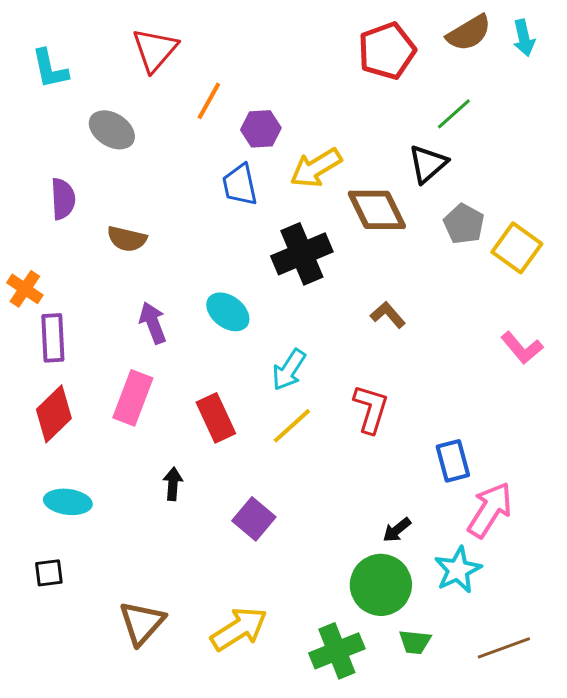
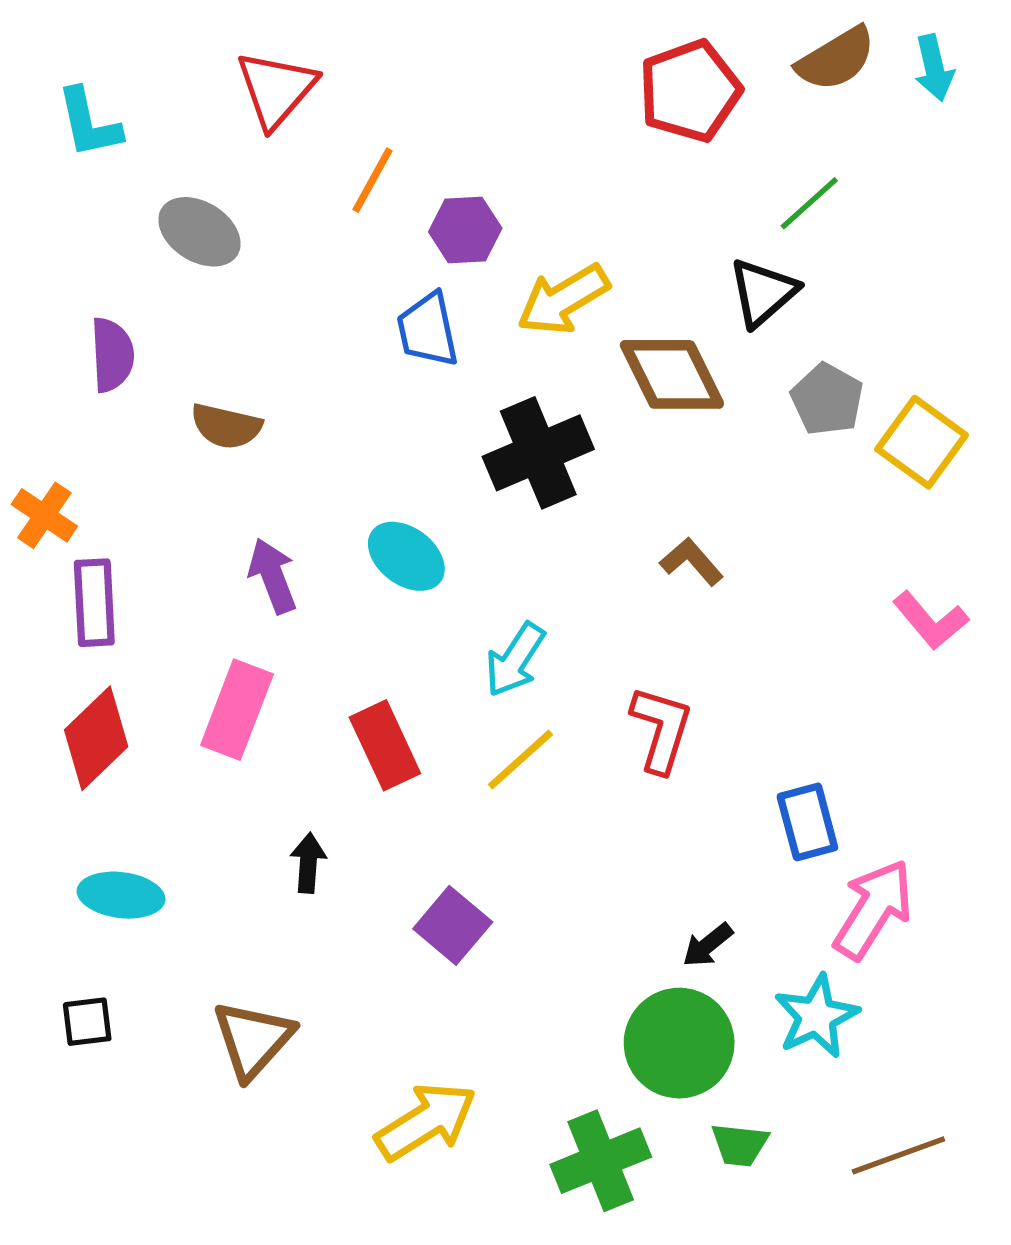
brown triangle: (142, 623) -> (253, 1039), moved

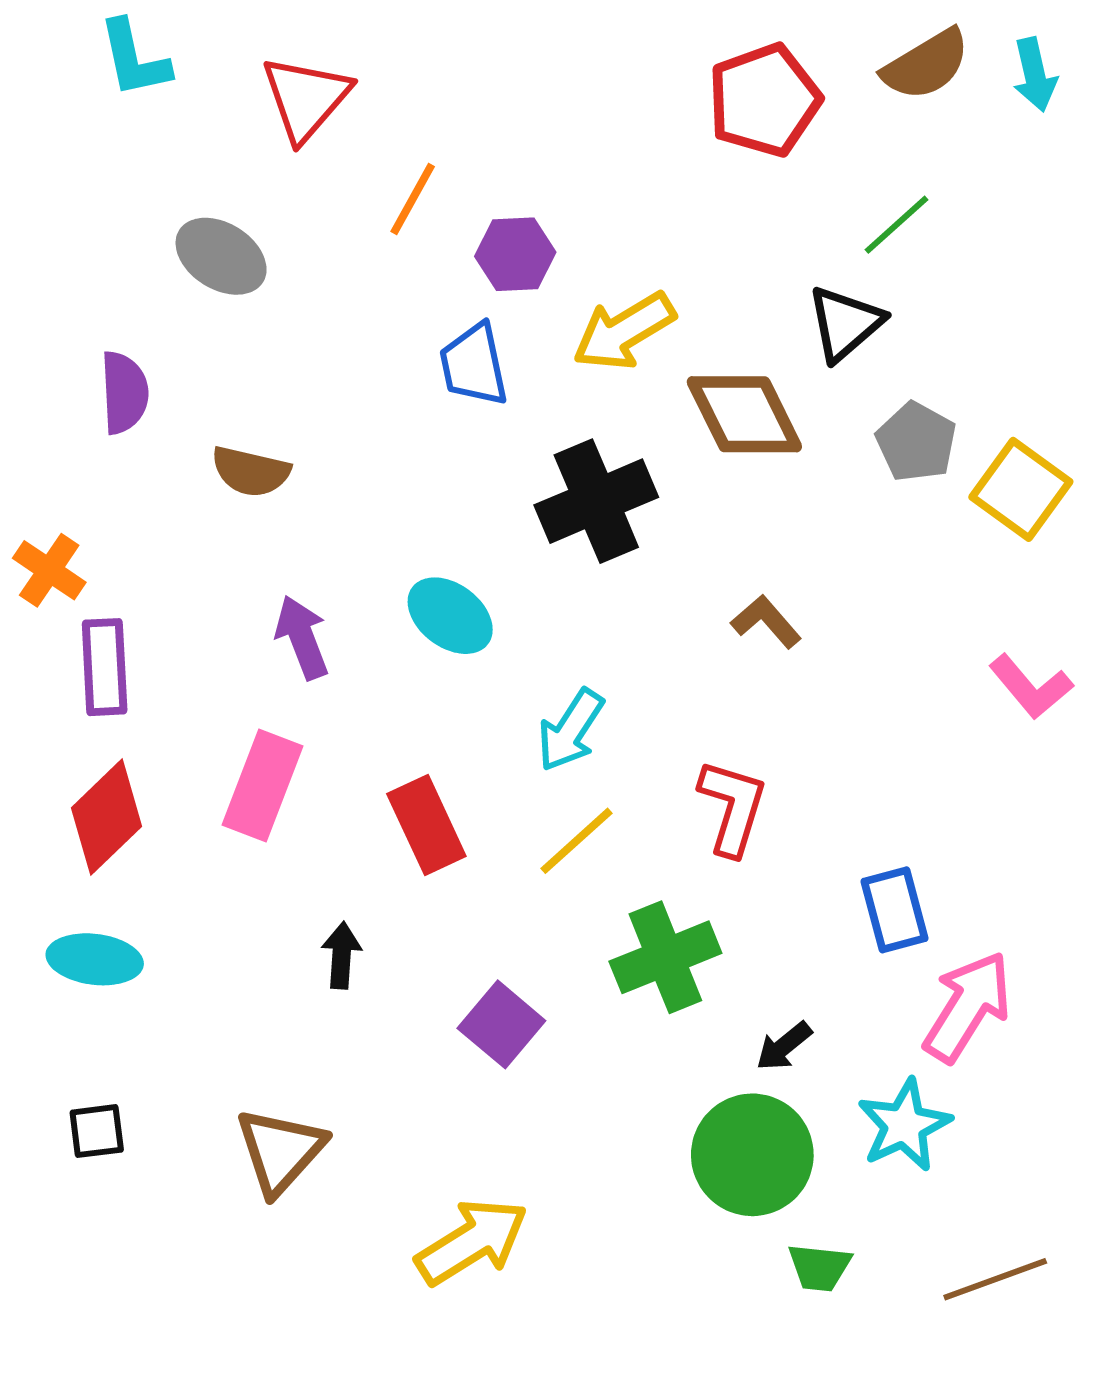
cyan L-shape: (89, 123) -> (134, 59), moved
cyan ellipse: (121, 895) -> (95, 959), moved
green cross: (601, 1161) -> (665, 957), moved

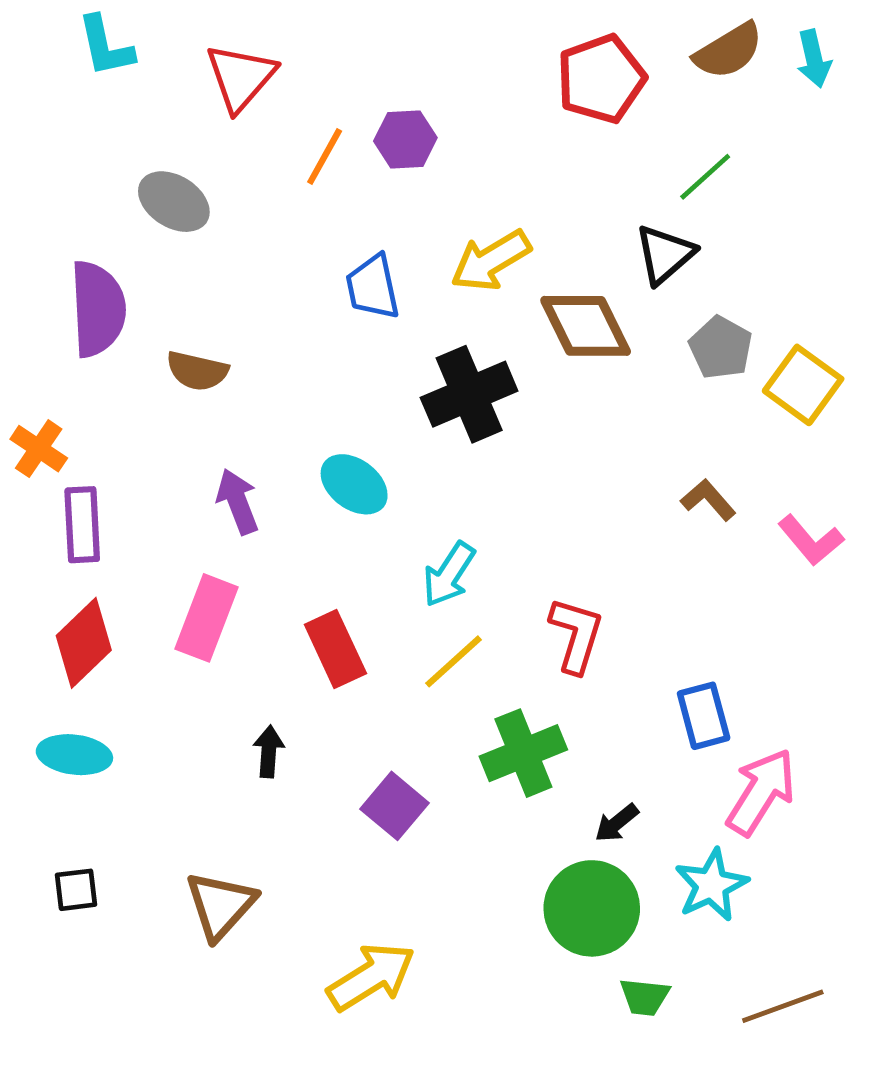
purple hexagon: (515, 254) -> (405, 139), moved
purple semicircle: (124, 393) -> (98, 309), size x1.5
brown L-shape: (766, 622) -> (708, 500), moved

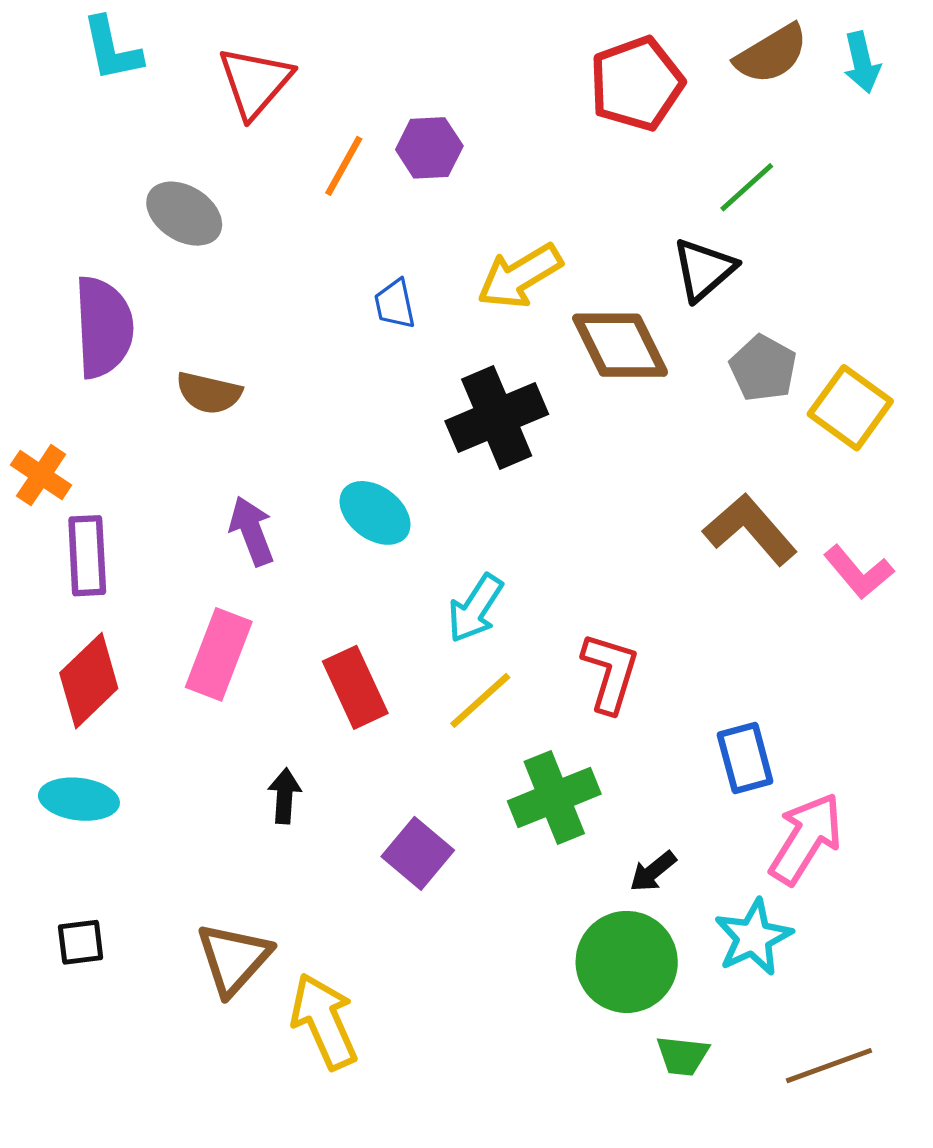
blue trapezoid: (373, 287) -> (395, 304), size x0.7
brown L-shape: (708, 500) -> (750, 529), size x1.6
yellow arrow: (371, 977) -> (324, 1021), moved, turned -82

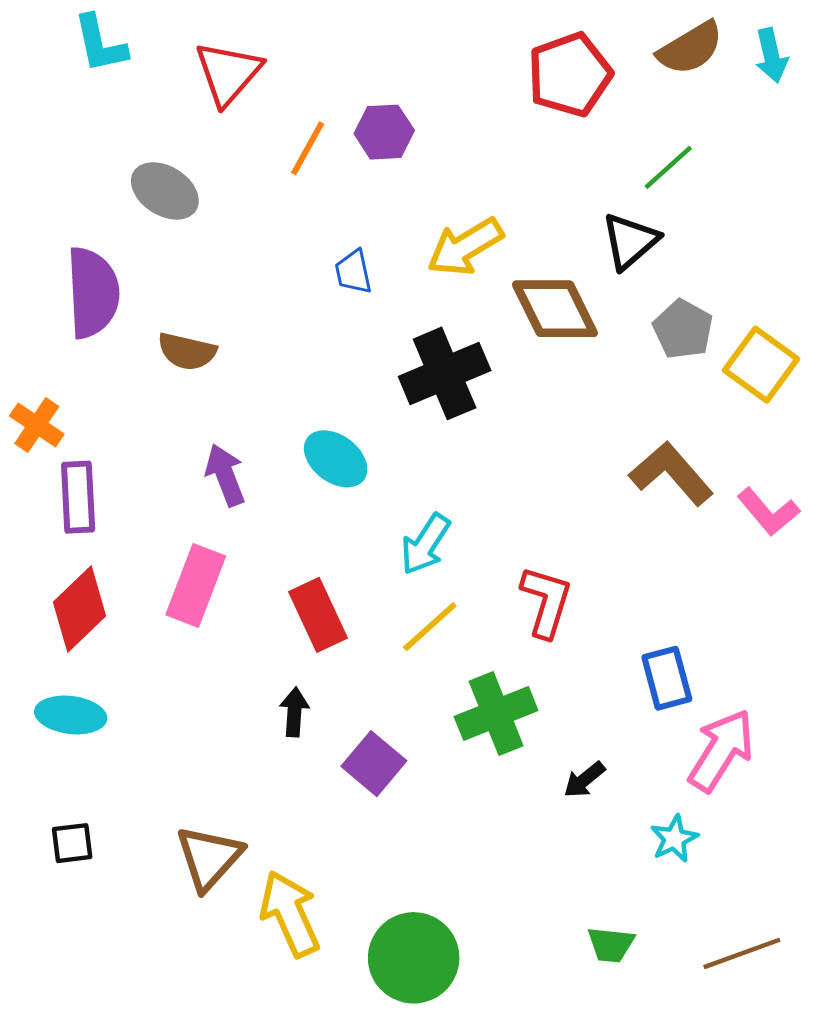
black arrow: (285, 796) -> (294, 712), moved
cyan star: (753, 937) -> (674, 839), size x0.7
green circle: (627, 962) -> (414, 958), moved

